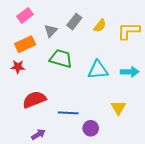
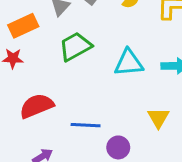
green trapezoid: (61, 59) -> (75, 47), turned -45

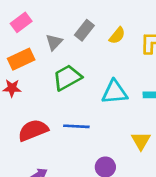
blue line: (86, 125) -> (76, 126), moved

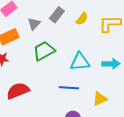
blue line: (76, 126) -> (69, 88), moved
yellow triangle: (141, 141) -> (100, 99), turned 35

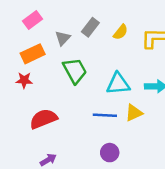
green trapezoid: (44, 51) -> (75, 71), turned 90
yellow triangle: (100, 99) -> (134, 113), moved

